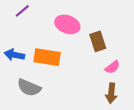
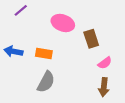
orange rectangle: (47, 57) -> (44, 53), size x0.7
gray semicircle: (29, 88) -> (46, 82), moved, turned -85

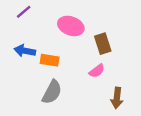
blue arrow: (13, 51) -> (25, 51), moved
pink semicircle: (105, 63) -> (97, 71), moved

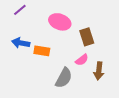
gray semicircle: (52, 92) -> (64, 78), moved
brown arrow: (117, 98) -> (99, 71), moved

